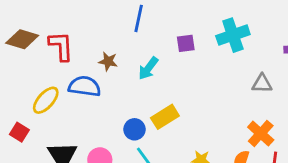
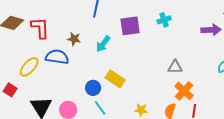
cyan cross: (233, 35) -> (164, 20), size x0.6
purple square: (186, 43) -> (130, 26), size x1.5
gray triangle: (262, 84) -> (175, 67), moved
yellow rectangle: (165, 117) -> (115, 79), turned 66

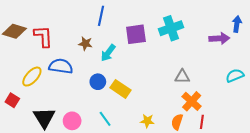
cyan cross: (164, 20) -> (171, 28), size x1.6
brown star: (74, 39) -> (85, 44), moved
blue circle: (93, 88) -> (98, 82), moved

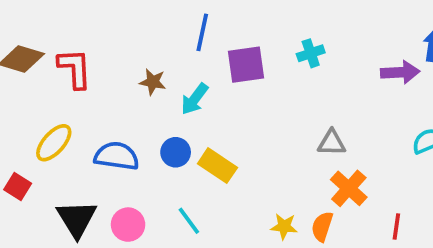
blue line: (101, 16) -> (202, 32), moved
cyan cross: (171, 28) -> (311, 53), size x0.6
blue semicircle: (61, 66) -> (117, 156), moved
yellow star: (147, 121) -> (284, 226), moved
red line: (202, 122) -> (396, 226), moved

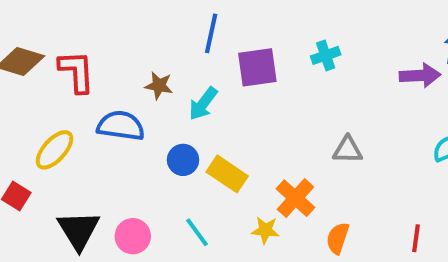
blue semicircle: (117, 156) -> (121, 126), moved
orange cross: (349, 188) -> (295, 198), moved
yellow star: (284, 226) -> (265, 230), moved

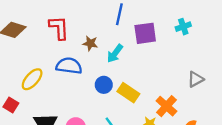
red L-shape: (77, 72) -> (59, 28), moved
gray triangle: (348, 150) -> (196, 79), turned -30

